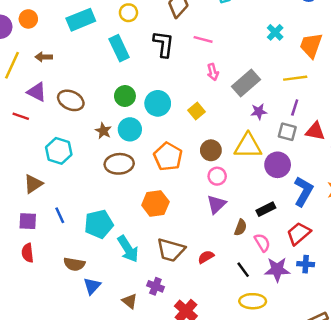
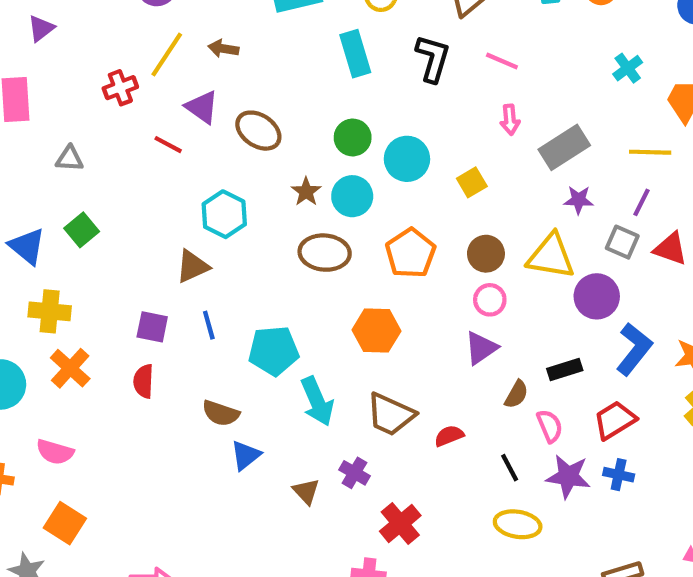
brown triangle: (33, 184) -> (192, 266), moved

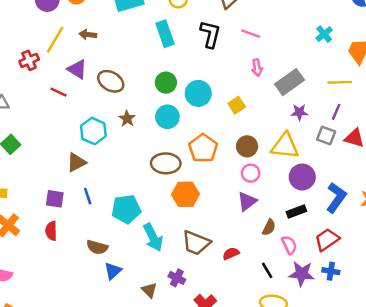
brown star: (306, 192) -> (127, 119), moved
brown ellipse: (325, 253) -> (166, 163), moved
purple circle: (597, 296) -> (302, 177), moved

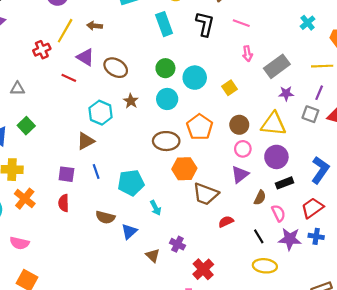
purple circle: (302, 177) -> (276, 157), moved
cyan arrow: (153, 237) -> (156, 208), size x0.6
brown trapezoid: (196, 243) -> (206, 194), moved
blue triangle: (113, 271) -> (129, 231), moved

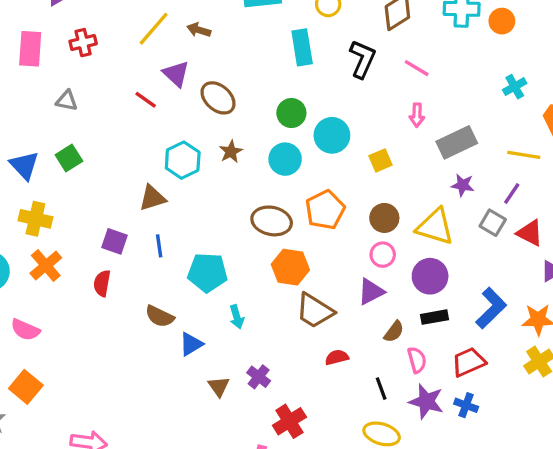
red cross: (42, 50) -> (83, 43), moved

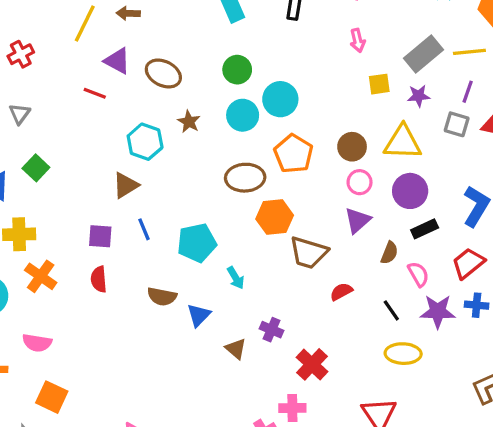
gray triangle: (67, 101) -> (20, 114), turned -50
cyan circle: (332, 135) -> (280, 99), moved
gray rectangle: (457, 142) -> (423, 54), moved
yellow square: (380, 160) -> (379, 84), moved, turned 30

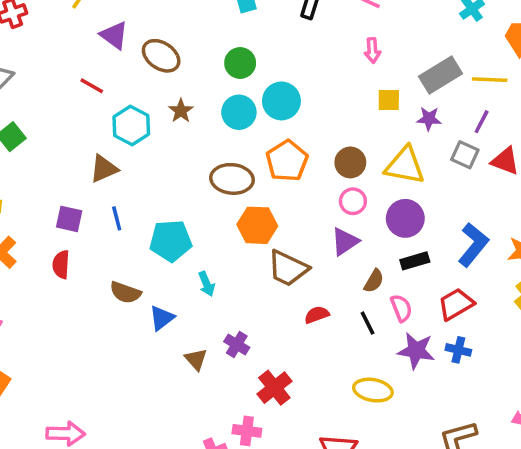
red line: (95, 93) -> (92, 86), moved
black line: (391, 310) -> (368, 323), moved

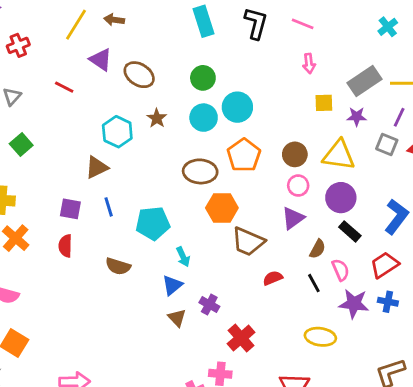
red line: (92, 86) -> (64, 87), moved
black rectangle: (415, 261) -> (350, 231), turned 60
blue triangle: (162, 318) -> (172, 285), moved

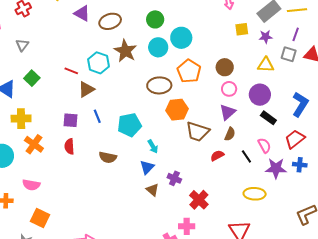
brown ellipse: (139, 75) -> (110, 21), turned -45
red line: (64, 87) -> (71, 71), moved
brown star: (157, 118) -> (125, 51), size x1.6
yellow triangle: (339, 155) -> (266, 65), moved, size x0.7
brown semicircle: (318, 249) -> (230, 134), moved

